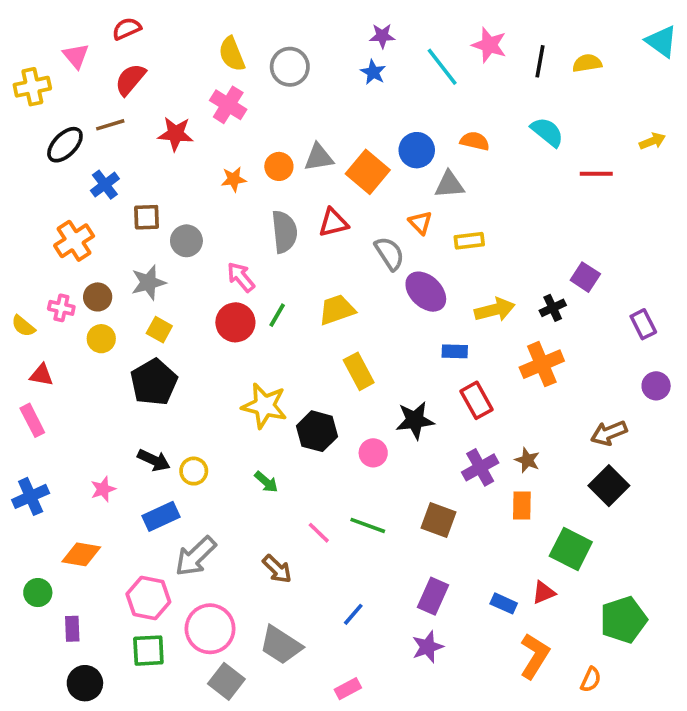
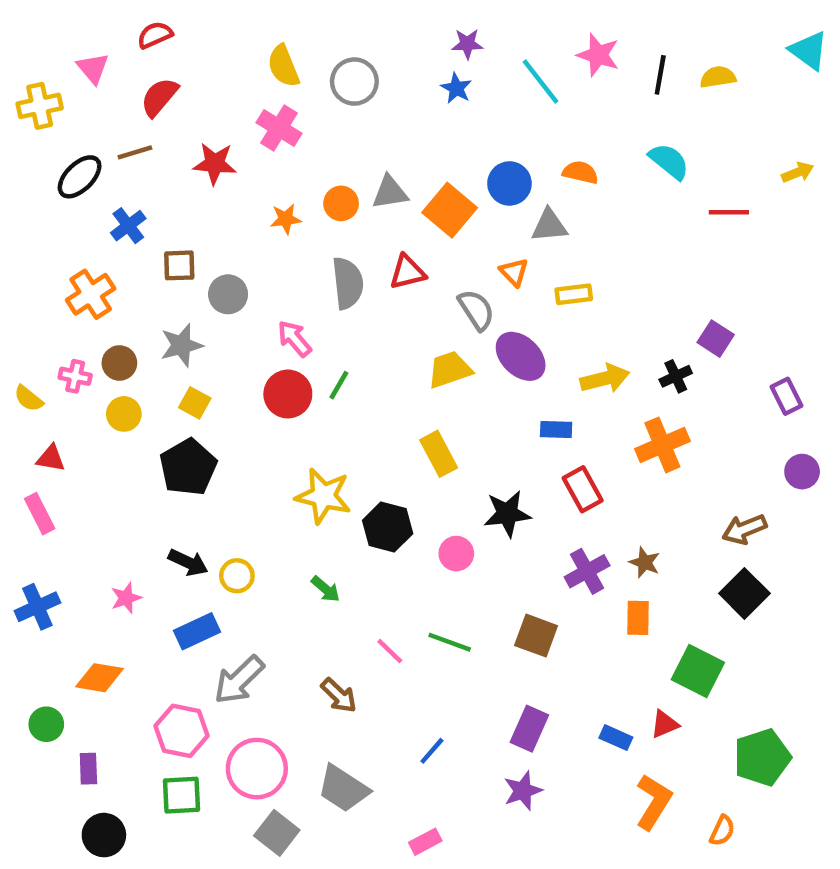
yellow trapezoid: (337, 310) -> (450, 370), moved

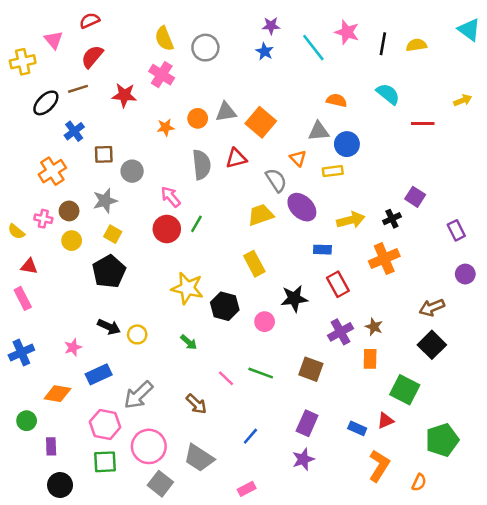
blue circle: (509, 183) -> (347, 144), moved
blue rectangle: (197, 631) -> (99, 374), moved

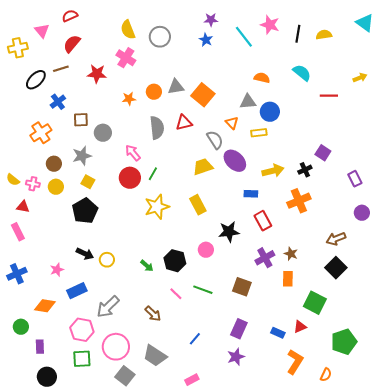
pink cross: (43, 219) -> (33, 184), moved
yellow star: (187, 288) -> (157, 207), moved, turned -30
black hexagon: (225, 306) -> (175, 261), moved

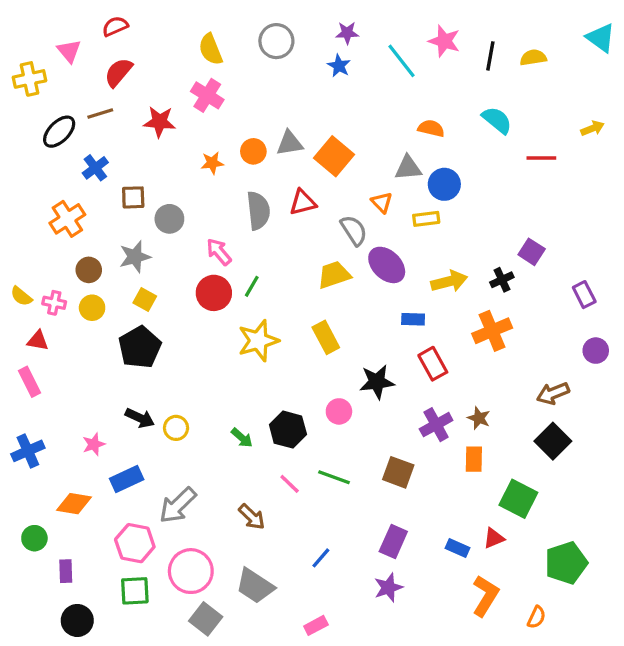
gray circle: (160, 37) -> (276, 41), moved

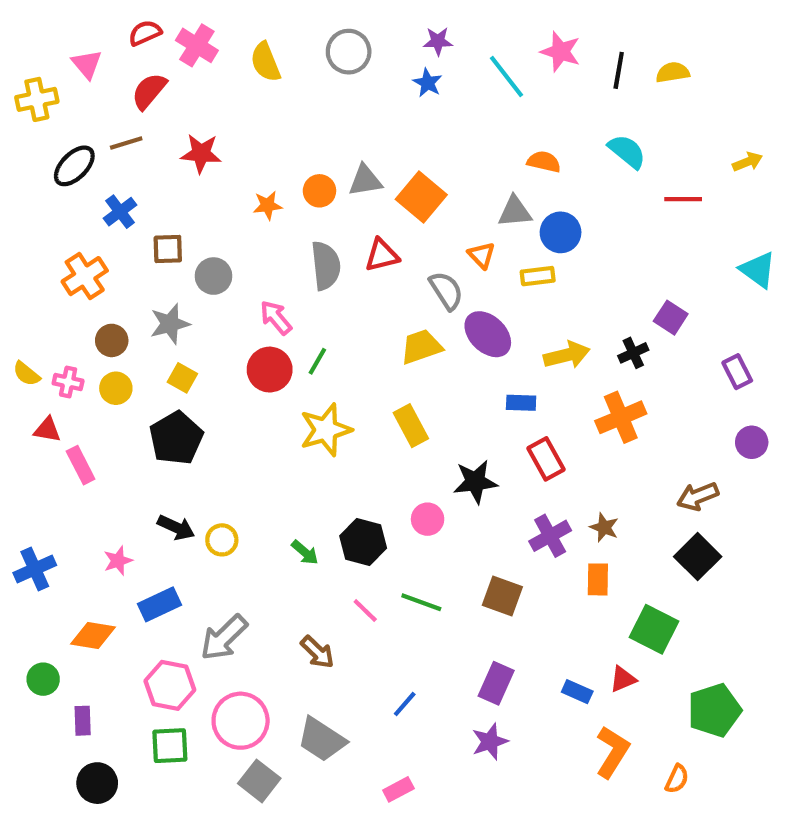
cyan triangle: (601, 38) -> (758, 270), moved
pink cross: (207, 95) -> (197, 45), moved
pink rectangle: (30, 382) -> (81, 465), moved

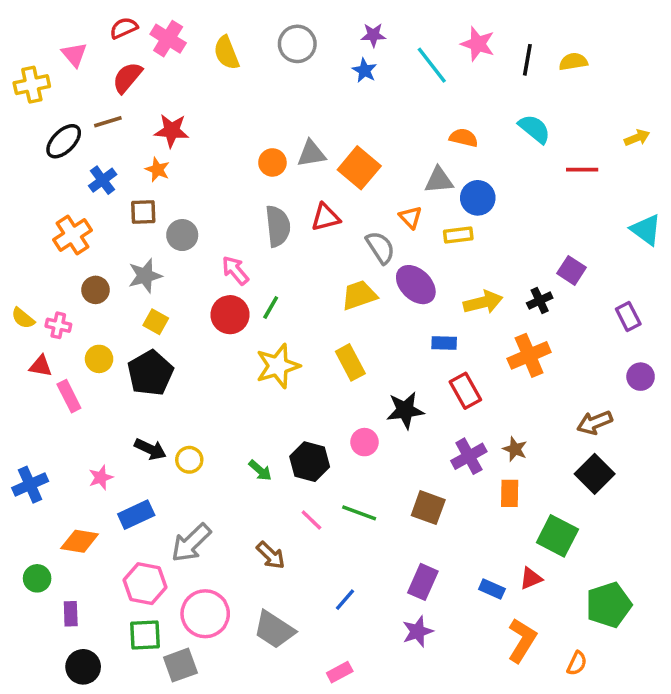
orange star: (268, 205) -> (157, 170), moved, turned 30
yellow circle: (116, 388) -> (99, 359), moved
gray square: (259, 781) -> (180, 665), moved, turned 32

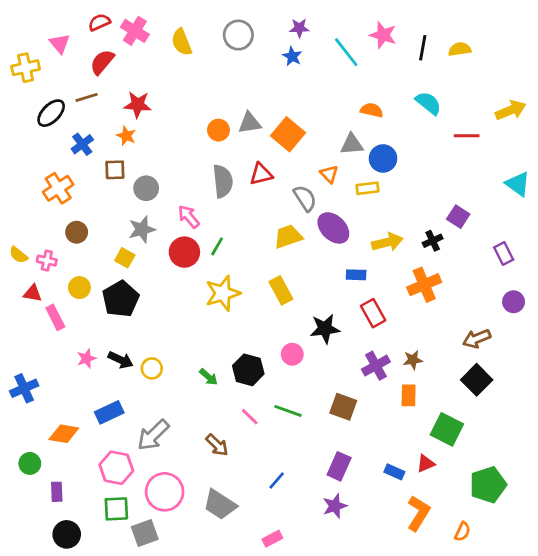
yellow arrow: (637, 138) -> (511, 110), size x1.5
gray star: (145, 276) -> (142, 229), moved
brown star: (515, 449) -> (413, 360), turned -30
pink star: (101, 477) -> (87, 358), moved

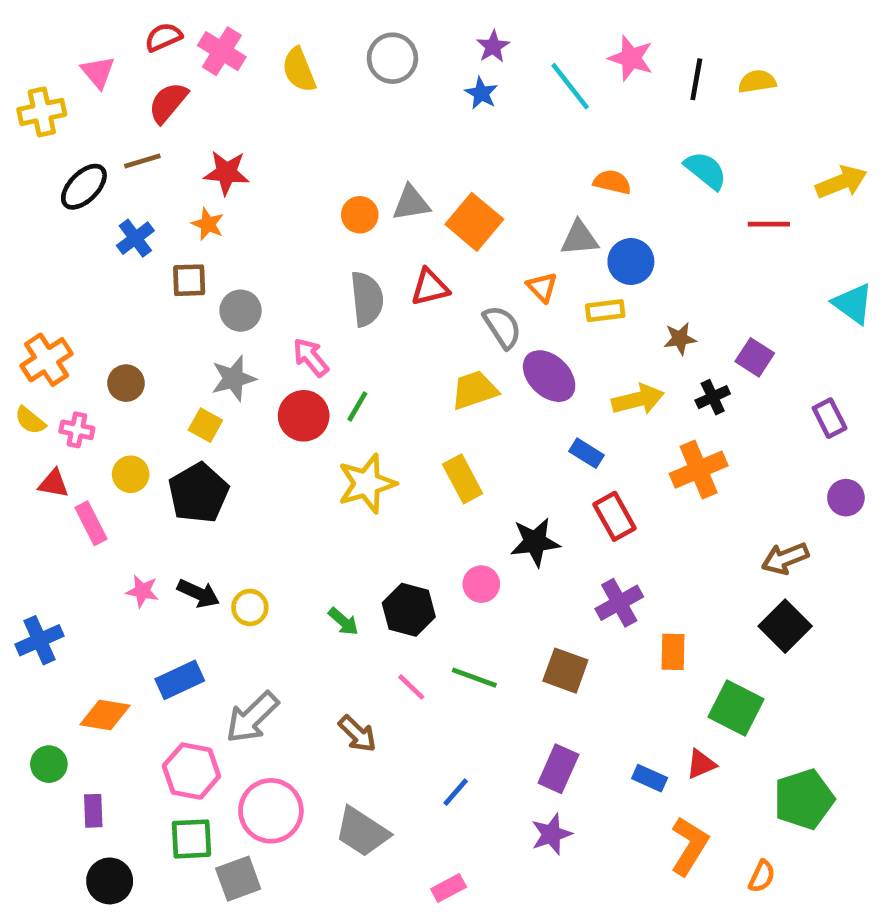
purple star: (299, 28) -> (493, 46), turned -30
orange cross: (58, 188) -> (47, 360), moved
blue rectangle: (356, 275) -> (586, 453), turned 30
pink star: (87, 358) -> (142, 591), turned 30
brown star: (413, 360) -> (680, 339), moved

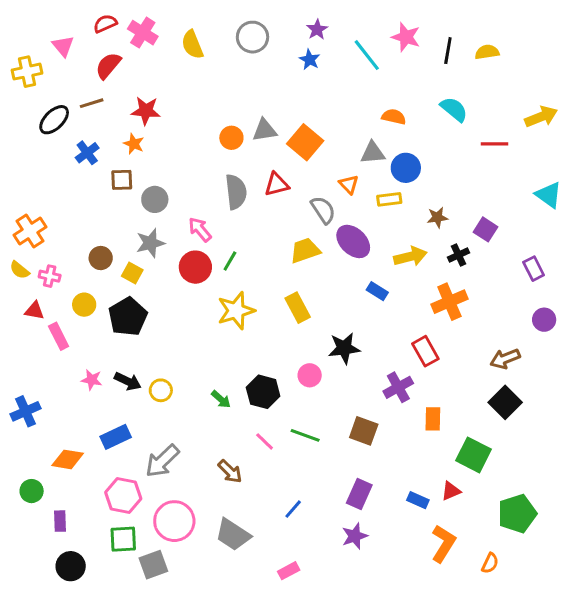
brown circle: (126, 383) -> (101, 258), moved
red rectangle: (615, 516) -> (425, 351), moved

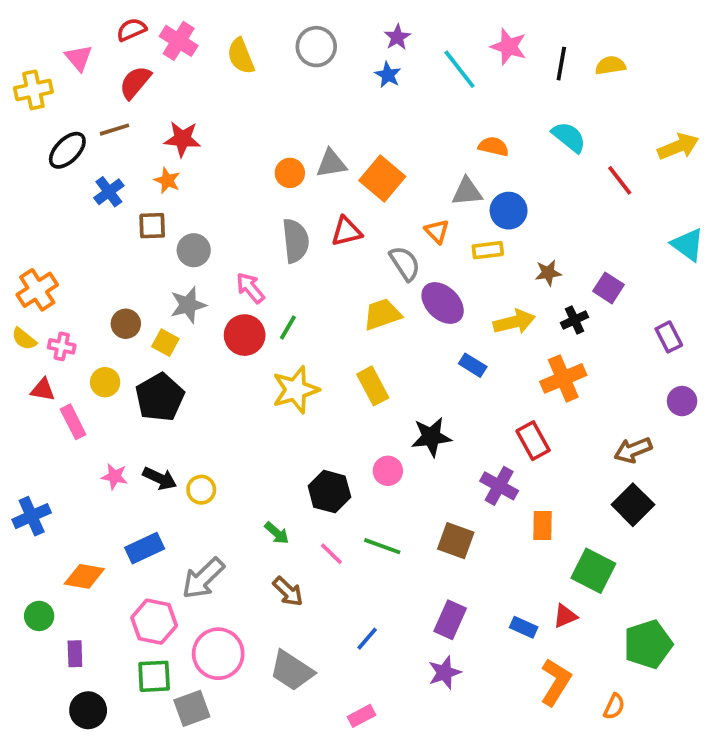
red line: (495, 144) -> (620, 180), turned 52
purple cross: (398, 387) -> (499, 486), turned -32
green arrow: (221, 399) -> (277, 533), moved

